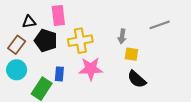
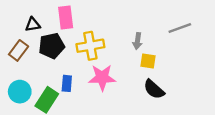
black pentagon: (46, 41) -> (52, 46), turned -30
cyan circle: (17, 70) -> (20, 92), moved

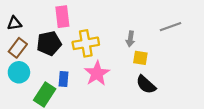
black triangle: (33, 25) -> (14, 23), moved
pink star: (102, 77) -> (97, 73), turned -30
cyan circle: (20, 92) -> (19, 72), moved

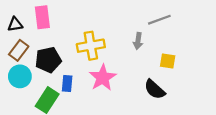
pink rectangle: (62, 17) -> (42, 17), moved
gray line: (170, 27) -> (159, 20), moved
black pentagon: (49, 43) -> (48, 60), moved
yellow square: (140, 58) -> (168, 61), moved

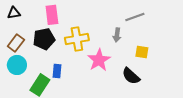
pink rectangle: (42, 17) -> (52, 15), moved
black triangle: (15, 24) -> (14, 13), moved
black pentagon: (48, 60) -> (44, 39), moved
pink star: (103, 78) -> (99, 60), moved

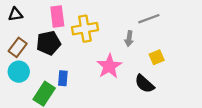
yellow cross: (77, 39) -> (85, 29), moved
yellow square: (142, 52) -> (157, 57), turned -32

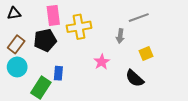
pink star: (109, 66) -> (102, 62), size x0.7

